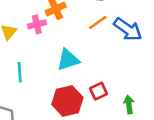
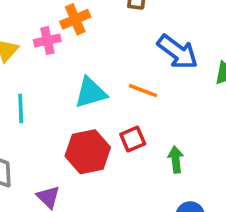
orange line: (98, 23) -> (143, 91), moved, turned 54

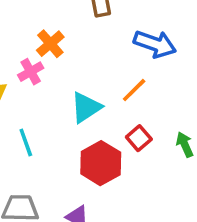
orange line: (143, 91) -> (134, 90), turned -48

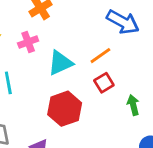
pink cross: (31, 72) -> (28, 42), moved
red square: (139, 138) -> (104, 83), moved

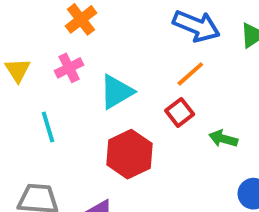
orange line: (100, 56) -> (190, 74), moved
green arrow: (133, 105) -> (223, 139), turned -54

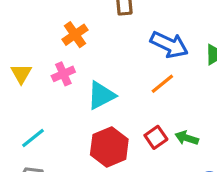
red square: (180, 112) -> (156, 137), moved
cyan line: (48, 127) -> (33, 138), moved, turned 65

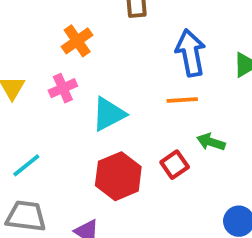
blue arrow: (169, 45) -> (191, 53), turned -126
orange line: (162, 84) -> (182, 100), turned 35
green arrow: (187, 138) -> (211, 142), moved

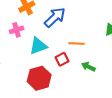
blue arrow: (191, 53) -> (55, 17), moved, turned 50
red square: (175, 165) -> (62, 59), moved

